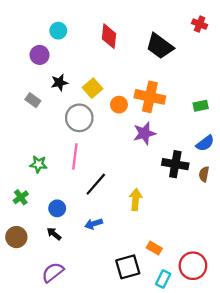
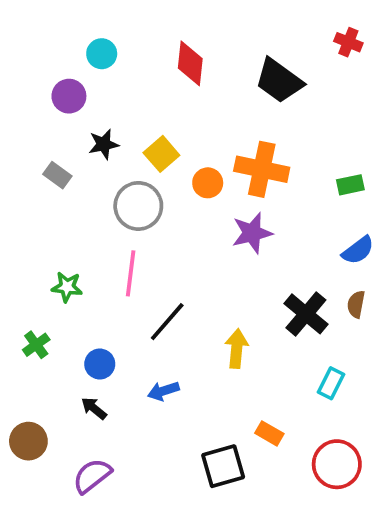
black cross: (175, 164) -> (306, 314), moved, turned 30
brown circle: (16, 237) -> (28, 441), moved
cyan rectangle: (163, 279) -> (331, 383), moved

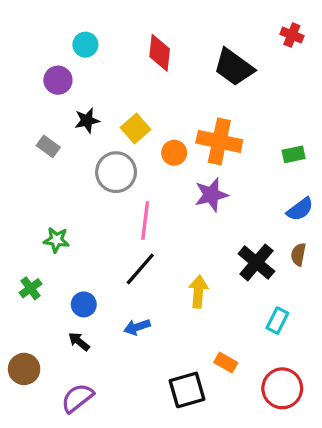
pink line: (131, 273) -> (145, 221), moved

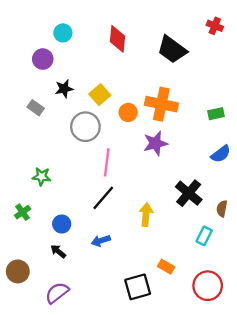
brown semicircle: (298, 254) -> (222, 209), moved

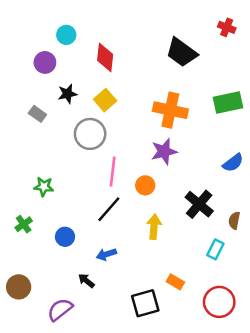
red diamond: (117, 39) -> (105, 57), moved
orange circle: (128, 112) -> (145, 185), moved
green rectangle: (216, 114) -> (228, 103), moved, size x1.6
black arrow: (58, 251) -> (86, 281), moved

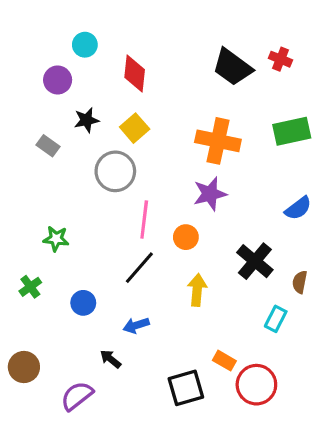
red cross: (227, 27) -> (280, 59), moved
red circle: (219, 302) -> (256, 385), moved

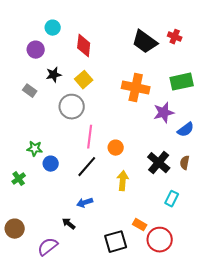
purple star: (210, 194) -> (164, 113), moved
brown semicircle: (300, 282) -> (185, 163), moved
blue circle: (83, 303) -> (51, 164), moved

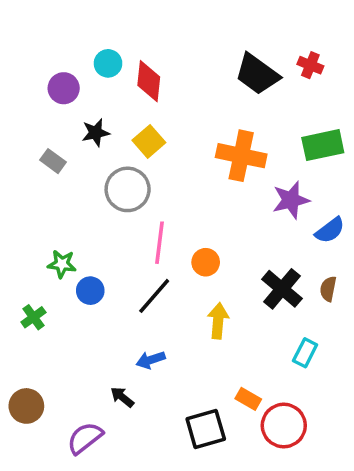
cyan circle: (53, 28) -> (108, 63), moved

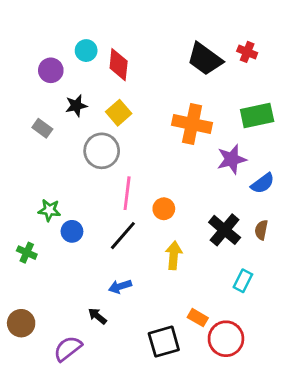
green cross: (33, 317) -> (27, 253), turned -30

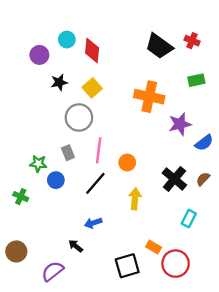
green rectangle: (257, 116) -> (196, 80), moved, size x0.7
gray rectangle: (42, 128) -> (68, 153), moved, turned 32
brown semicircle: (261, 230) -> (203, 179), turned 32

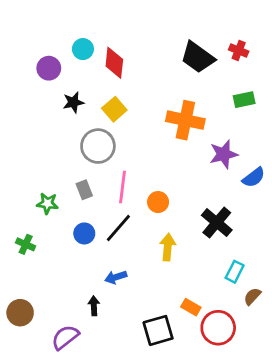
brown semicircle: (203, 179) -> (252, 296), moved
blue circle: (56, 180) -> (84, 233), moved
black arrow: (76, 246) -> (94, 306), turned 48

